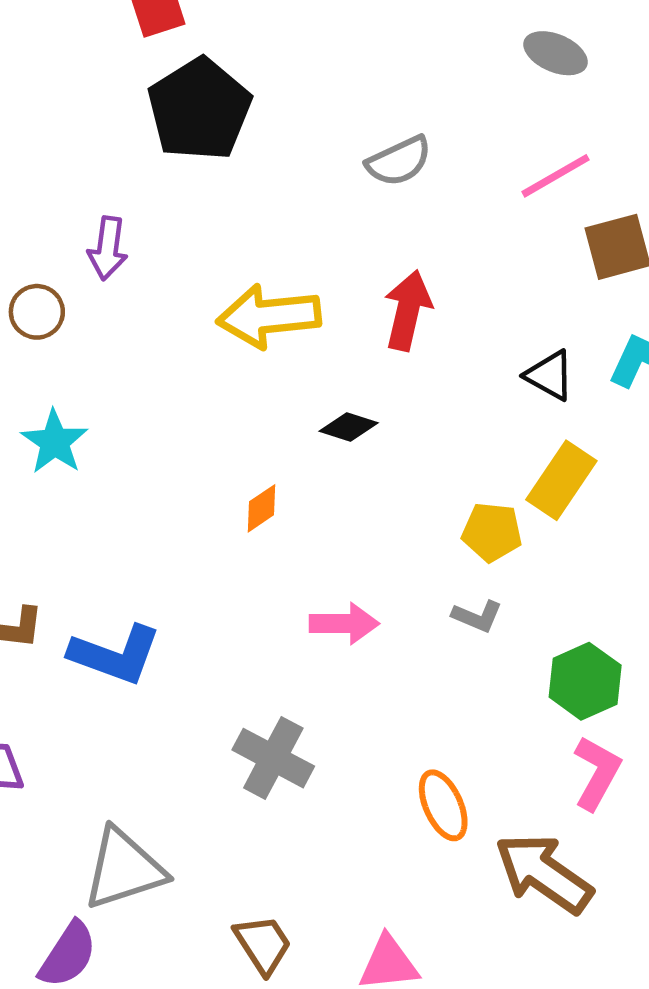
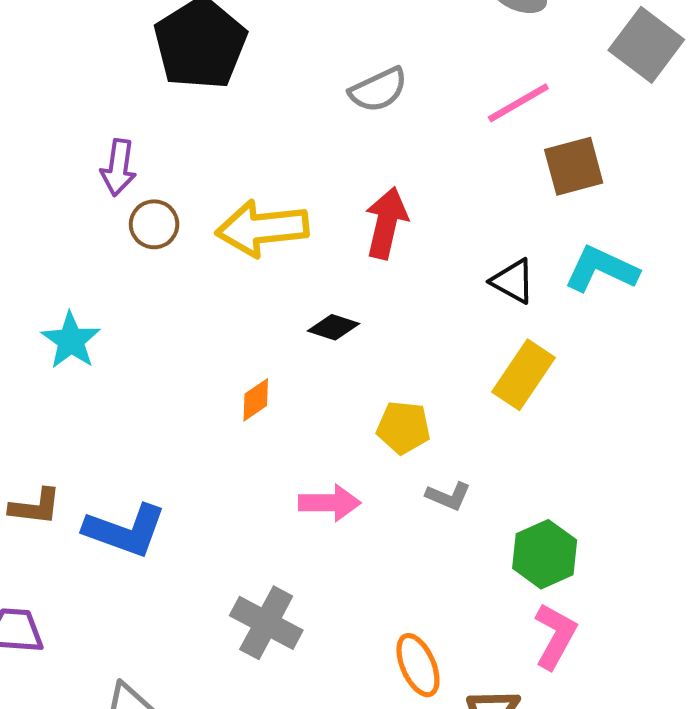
brown circle: (37, 312) -> (154, 224), moved
yellow pentagon: (492, 532) -> (403, 428), moved

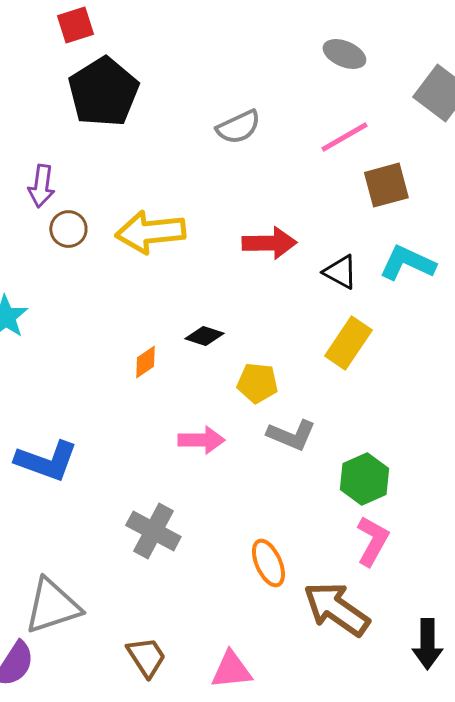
red arrow: (386, 223) -> (269, 243), moved, turned 76
black diamond: (334, 327) -> (204, 336), moved
gray L-shape: (448, 496) -> (291, 435), size x1.4

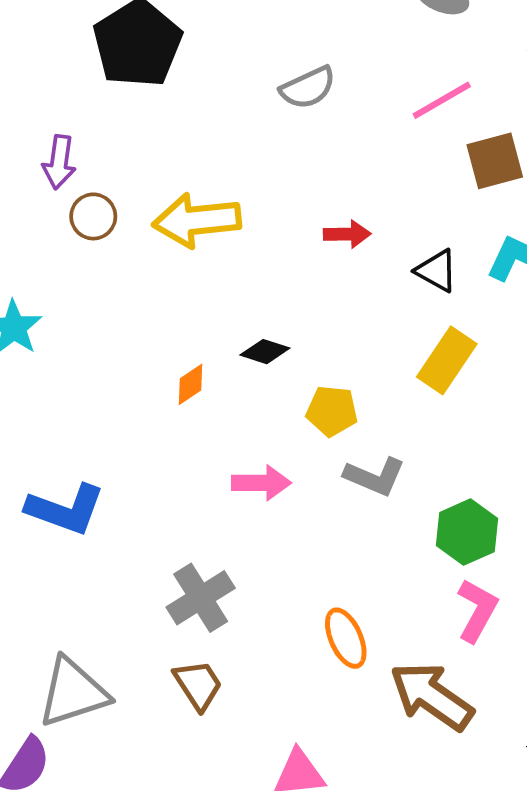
red arrow: (269, 243) -> (347, 234), size x0.7
gray cross: (153, 531) -> (201, 598), turned 30
brown trapezoid: (146, 657) -> (198, 685), moved

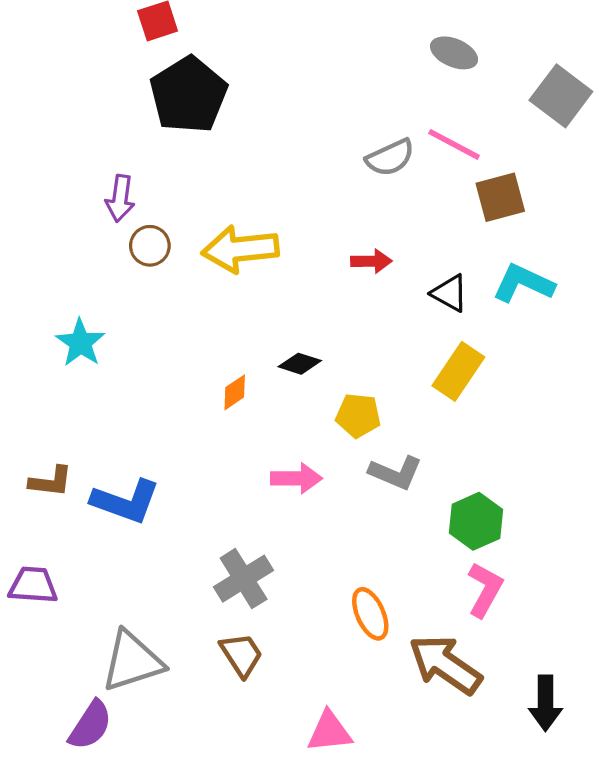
gray semicircle: (308, 88) -> (390, 158), moved
pink line: (442, 100) -> (454, 144), turned 58

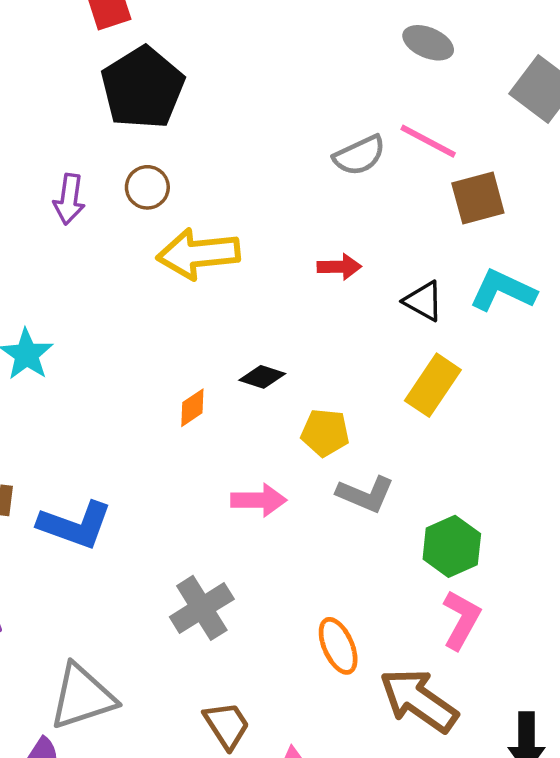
brown circle: (150, 246) -> (147, 187), moved
brown trapezoid: (241, 655) -> (227, 725), moved

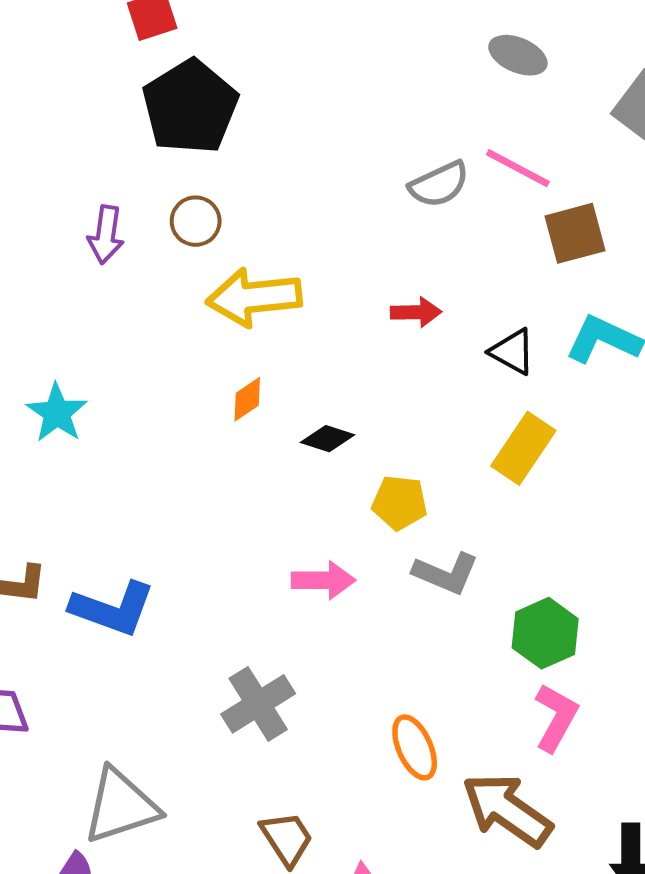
orange diamond: (192, 408) -> (247, 399), moved

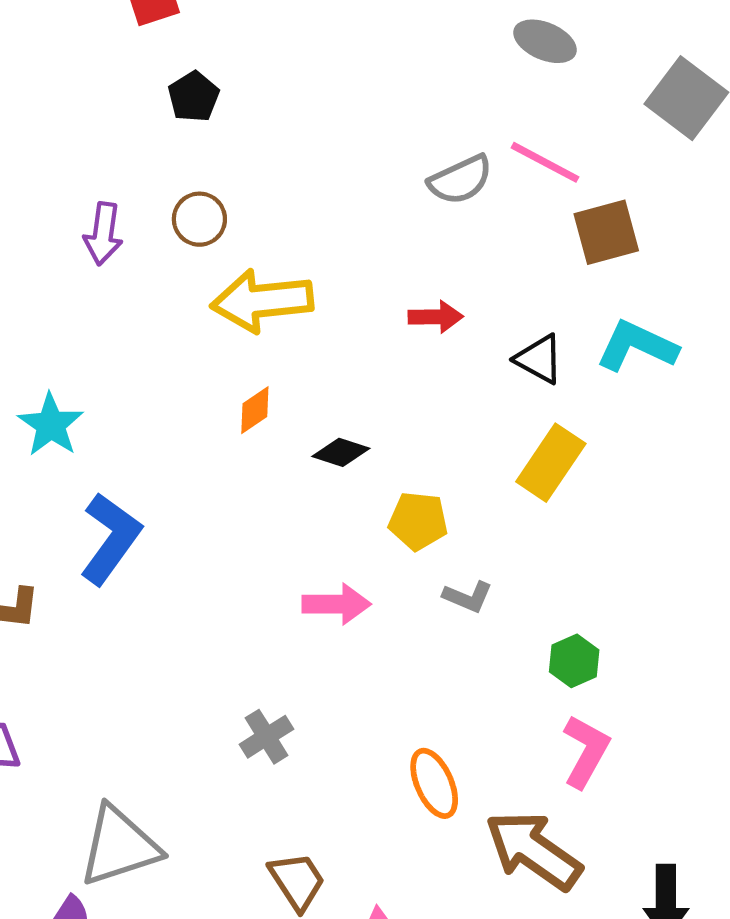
black pentagon: (190, 107) -> (194, 97), size x0.5
gray L-shape: (446, 573) -> (468, 597), size x0.7
blue L-shape: (113, 609) -> (110, 538), moved, turned -74
green hexagon: (545, 633) -> (574, 661), size x0.7
gray cross: (258, 704) -> (266, 737), size x0.7

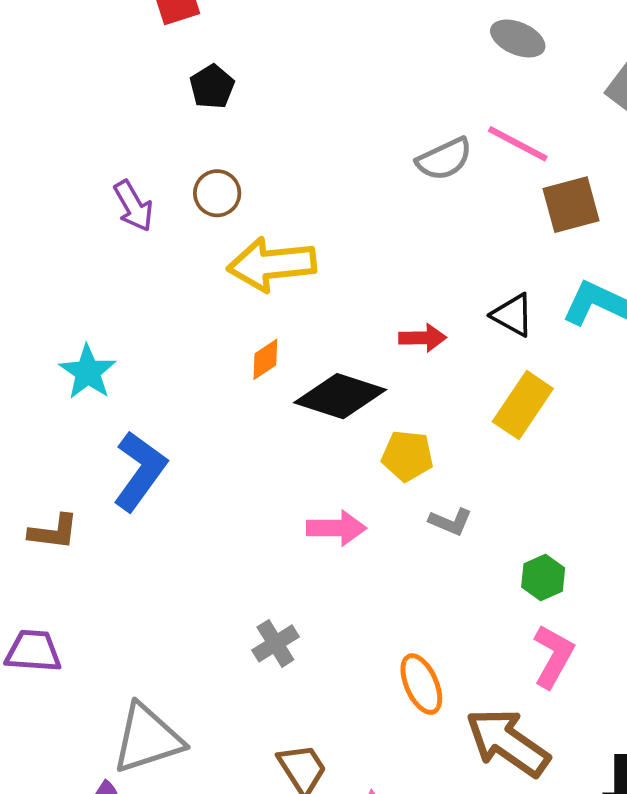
purple arrow: (103, 234) -> (133, 206), turned -38
red arrow: (436, 317) -> (423, 338), moved
black diamond: (341, 452) -> (340, 396), size x1.8

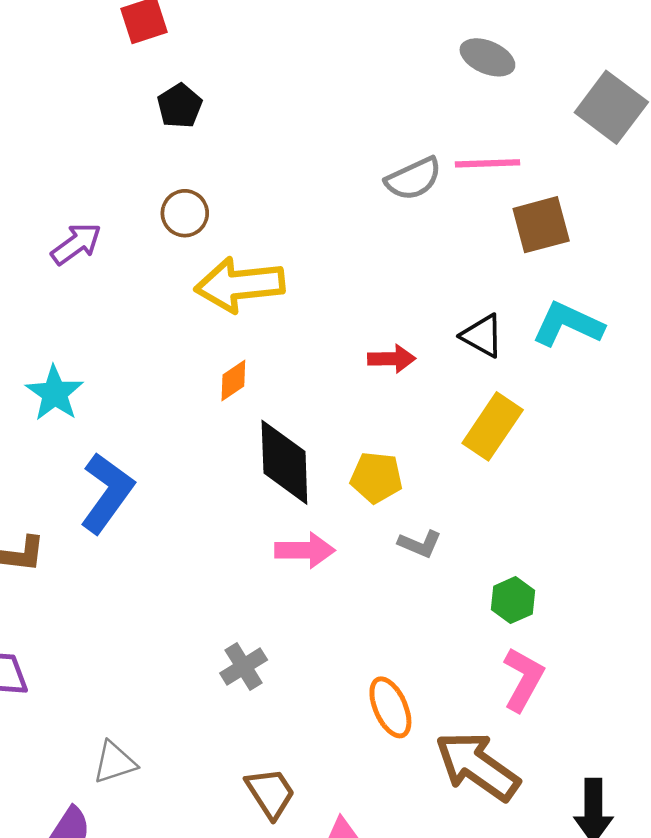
pink line: (518, 144) -> (487, 163), turned -30
purple arrow: (133, 206) -> (76, 244), moved, turned -96
black diamond: (340, 396) -> (284, 462), moved, turned 70
gray triangle: (147, 739) -> (115, 762), size x0.6

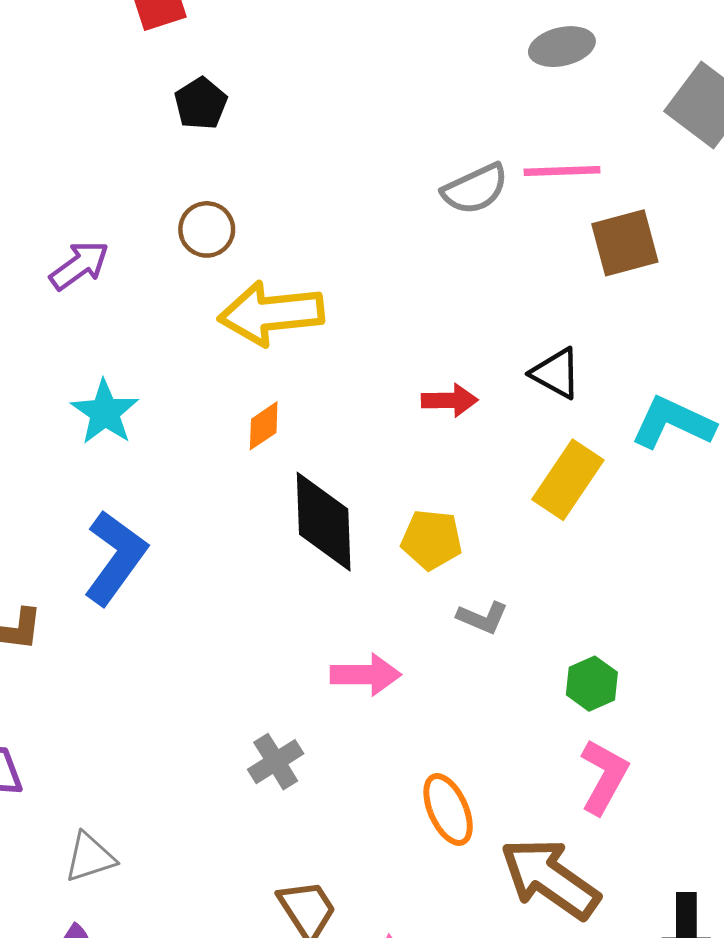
gray ellipse: (487, 57) -> (562, 47), turned -36
cyan L-shape: (568, 324) -> (673, 423), moved
cyan star: (55, 393) -> (105, 412), moved
pink arrow: (305, 550) -> (366, 675), moved
gray triangle: (115, 762) -> (90, 857), moved

